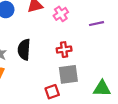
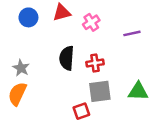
black semicircle: (24, 50) -> (67, 58), moved
green triangle: (102, 88) -> (138, 91), moved

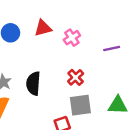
black semicircle: (67, 58) -> (33, 83), moved
red cross: (95, 63) -> (76, 77), turned -35

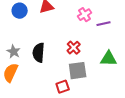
pink cross: (72, 38) -> (85, 15), moved
green triangle: (118, 105) -> (109, 59), moved

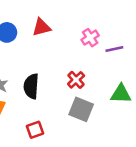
gray square: (78, 71) -> (81, 109), turned 30
red square: (63, 87) -> (35, 130), moved

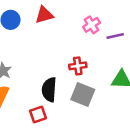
red cross: (76, 80) -> (78, 66), turned 35
black semicircle: (31, 86) -> (49, 90), moved

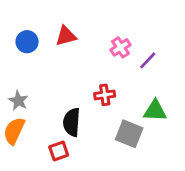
purple line: (115, 36) -> (148, 60), turned -35
gray square: (83, 95) -> (129, 134), moved

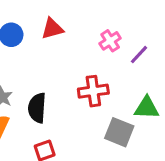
red cross: (105, 95) -> (93, 91), size x1.4
black semicircle: (72, 122) -> (37, 108), moved

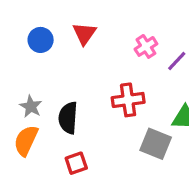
red triangle: (52, 29) -> (84, 33), turned -40

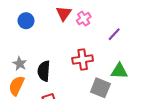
red triangle: (84, 33) -> (64, 13), moved
pink cross: (146, 46) -> (84, 19), moved

